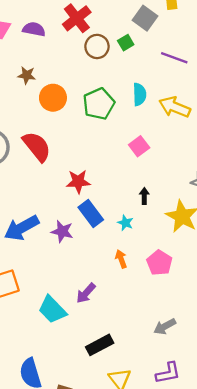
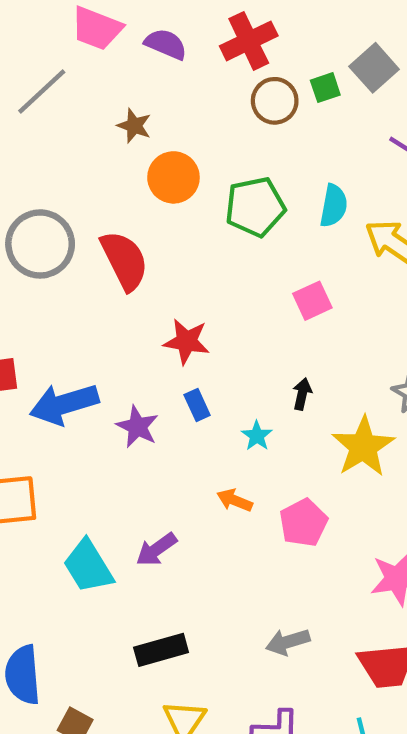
green square: (126, 43) -> (325, 88), moved
blue rectangle: (91, 214) -> (197, 405), size x0.6
orange arrow: (121, 259) -> (235, 500), turned -60

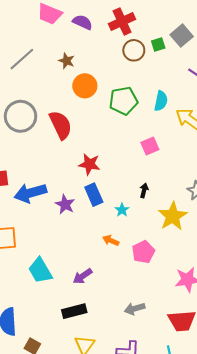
gray line: (42, 91) -> (22, 59), moved
blue rectangle: (197, 405) -> (94, 195), size x1.5
purple arrow: (156, 549) -> (83, 276), moved

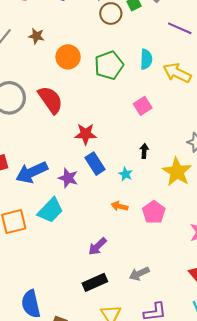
brown star: (67, 61) -> (36, 36), moved
cyan trapezoid: (40, 271) -> (50, 210), moved, turned -96
gray arrow: (135, 309) -> (139, 274), moved

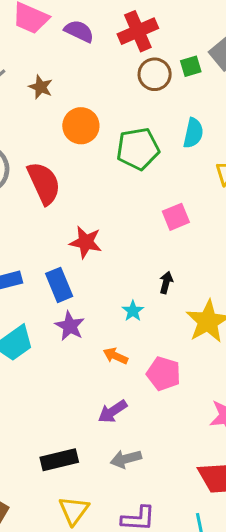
cyan semicircle: (146, 59) -> (193, 133), moved
blue rectangle: (95, 164) -> (59, 285), moved
purple star: (68, 178) -> (70, 326), moved
pink pentagon: (154, 212) -> (164, 374), turned -30
purple arrow: (97, 246) -> (113, 411), moved

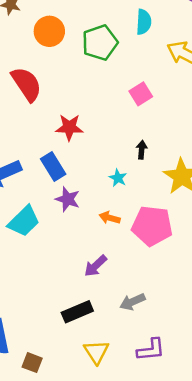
pink pentagon: (164, 374) -> (152, 226), size x1.4
purple arrow: (113, 411) -> (96, 266), moved

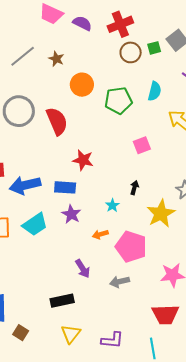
blue rectangle: (53, 167) -> (65, 187), turned -65
orange arrow: (110, 218) -> (100, 234), turned -42
purple arrow: (96, 266) -> (83, 269), turned -90
gray arrow: (132, 302) -> (120, 282), moved

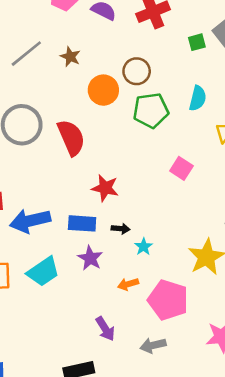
brown circle: (131, 52) -> (137, 71), moved
pink square: (142, 145) -> (181, 168), turned -36
black arrow: (134, 188) -> (121, 229), moved, turned 80

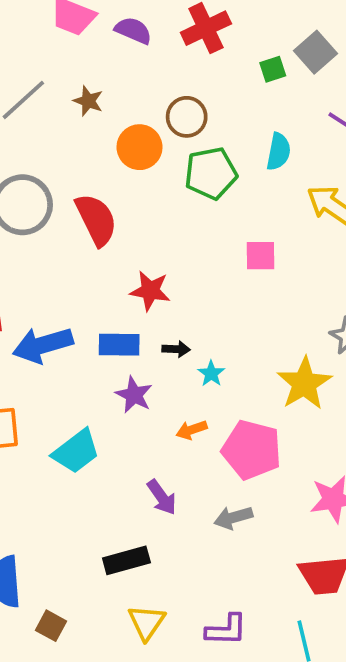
pink square: (181, 168) -> (260, 256), turned -30
cyan trapezoid: (43, 272) -> (76, 451), moved

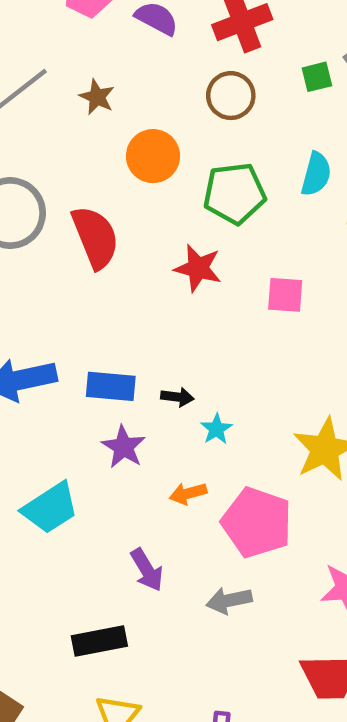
brown circle: (187, 117) -> (231, 96), moved
red star: (150, 291) -> (198, 268), moved

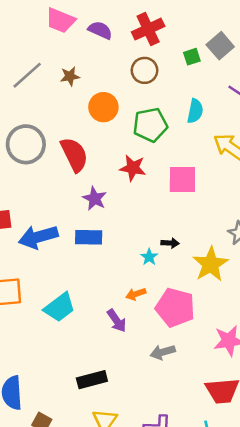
brown star: (97, 97) -> (70, 76), turned -30
pink square: (285, 295) -> (182, 180), size x1.4
black arrow: (177, 397) -> (170, 243), moved
purple star: (124, 447) -> (95, 199), moved
purple arrow: (147, 570) -> (117, 321), moved

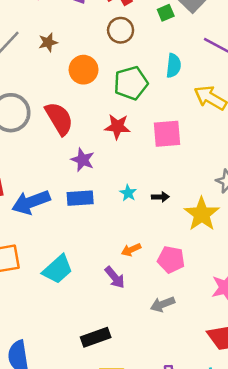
cyan star: (149, 257) -> (128, 193), moved
pink pentagon: (175, 308) -> (171, 260), size x0.7

